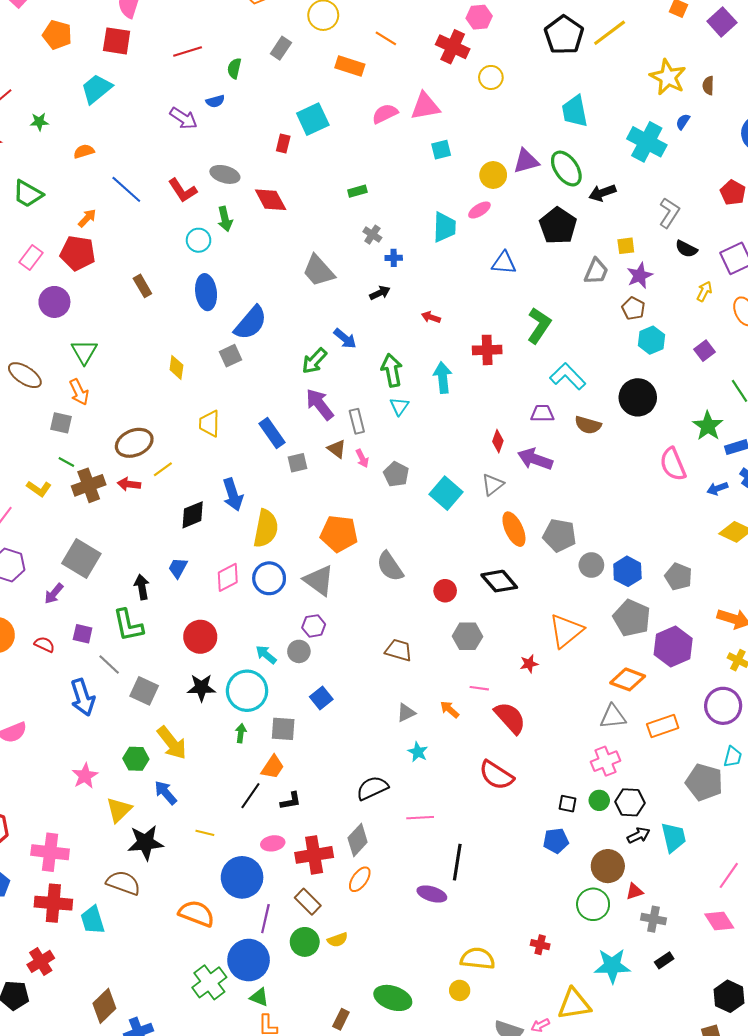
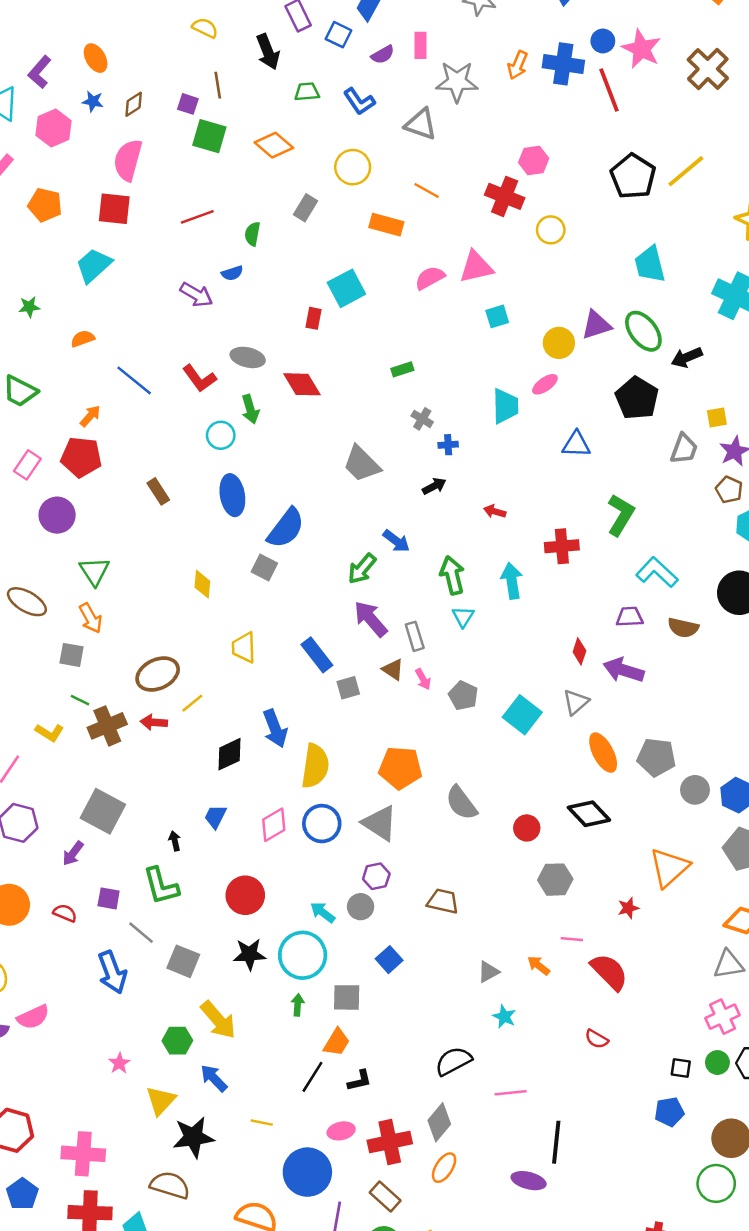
gray square: (231, 356) -> (264, 567), turned -35
black arrow: (142, 587) -> (175, 841), size x0.7
brown trapezoid: (399, 650) -> (443, 901), moved
red semicircle: (496, 775) -> (597, 1039), size x0.6
pink star: (85, 776) -> (119, 1063), size x0.7

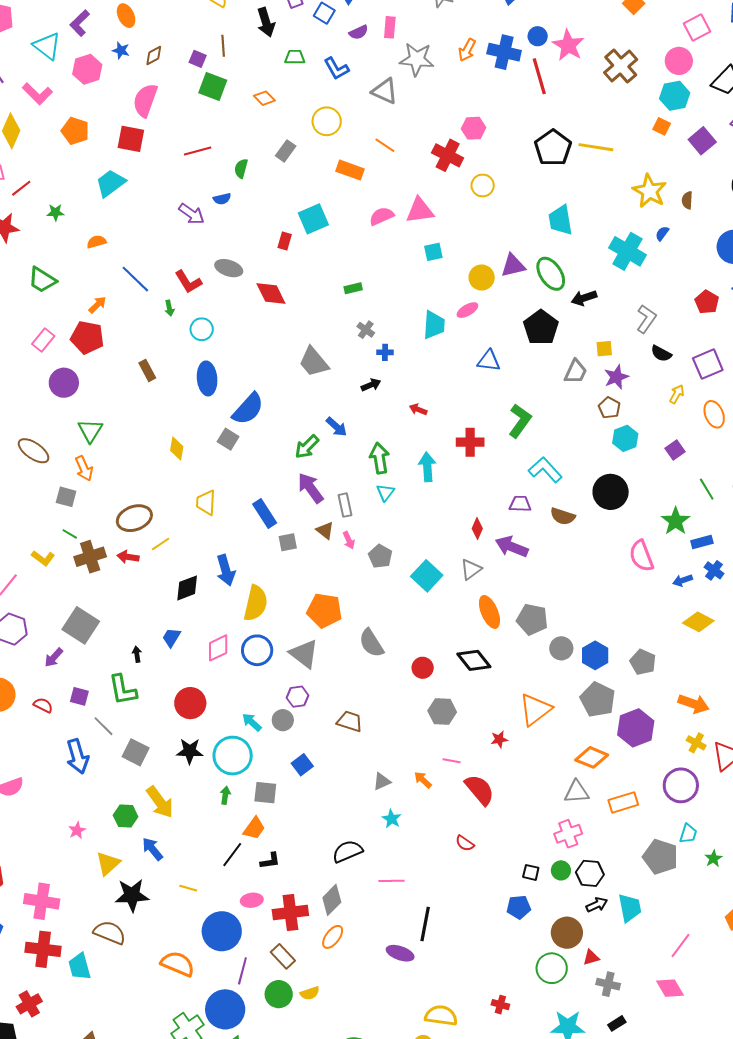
orange diamond: (274, 145) -> (264, 98), size x0.7
yellow line: (686, 171) -> (596, 147), turned 44
green arrow: (250, 409) -> (169, 308), moved, size x0.7

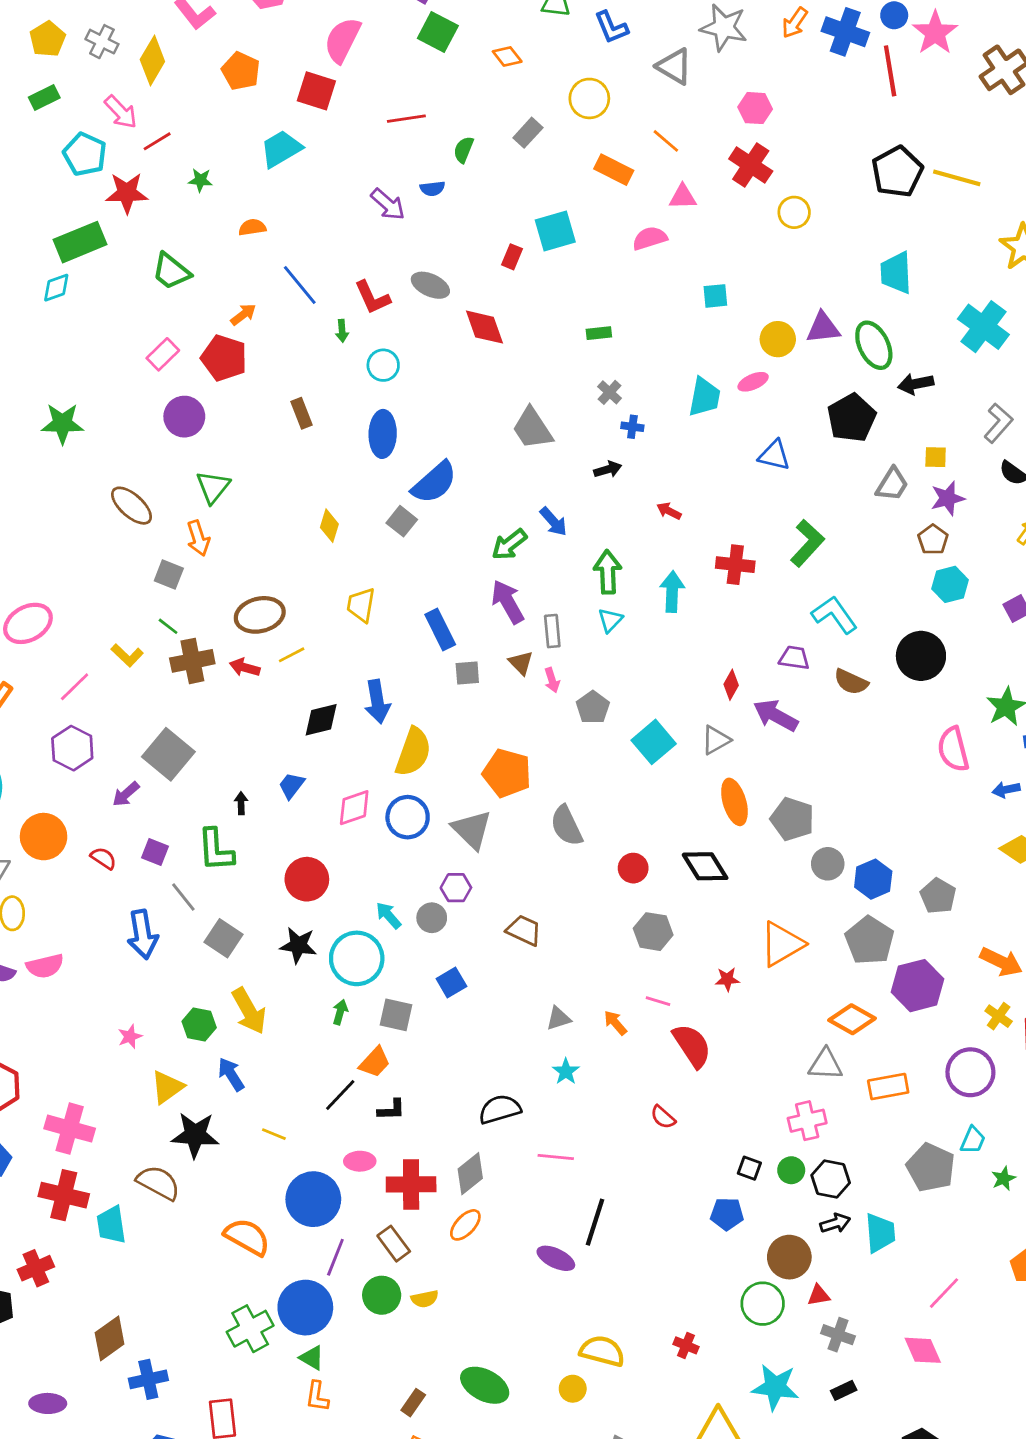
pink hexagon: (474, 128) -> (755, 108), moved
pink triangle: (420, 210) -> (683, 197), moved, size x0.7

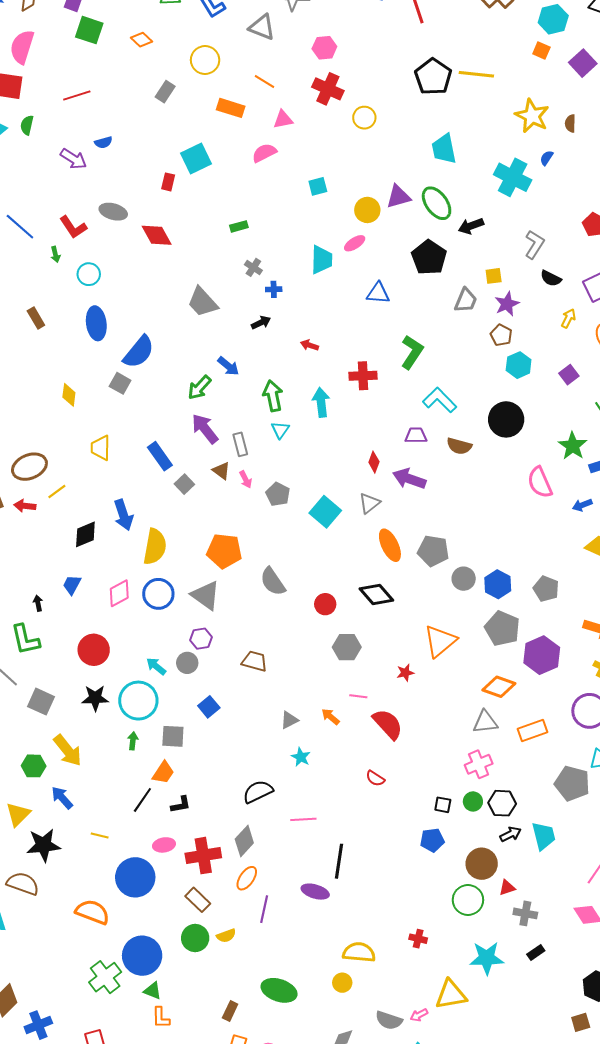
green semicircle: (464, 150) -> (27, 125), moved
gray square: (467, 673) -> (184, 484), turned -30
purple line: (335, 1257) -> (264, 909), moved

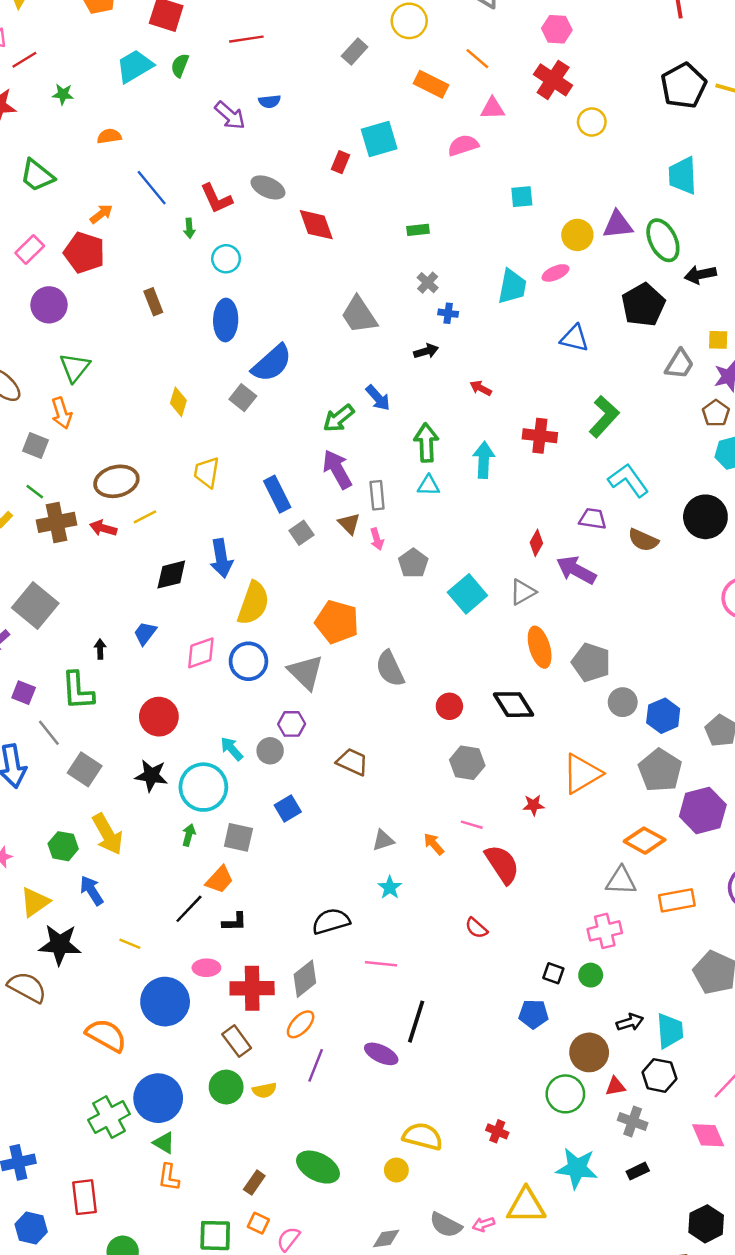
cyan triangle: (280, 430) -> (429, 485), turned 48
black hexagon: (502, 803) -> (659, 1075), moved

